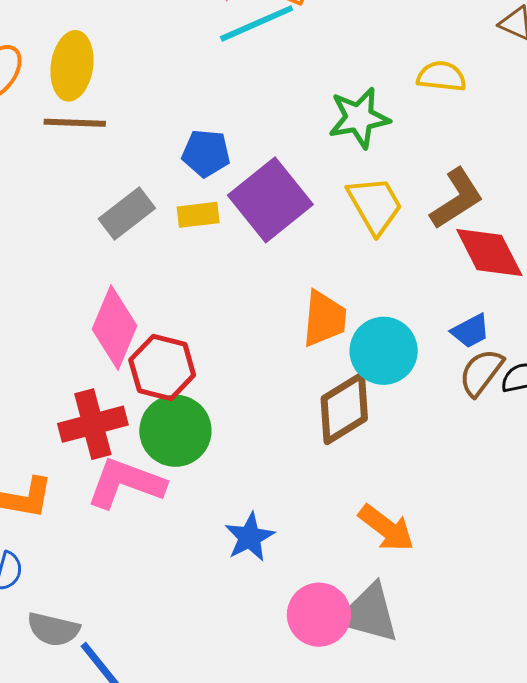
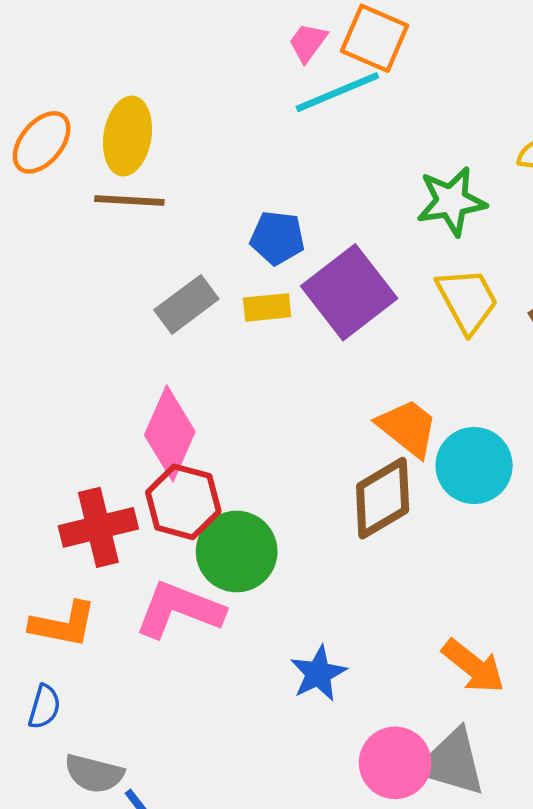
orange trapezoid: (324, 319) -> (408, 428), turned -58
red hexagon: (162, 368) -> (183, 502), moved
brown diamond: (344, 409) -> (383, 498), moved
red cross: (93, 424) -> (98, 527), moved

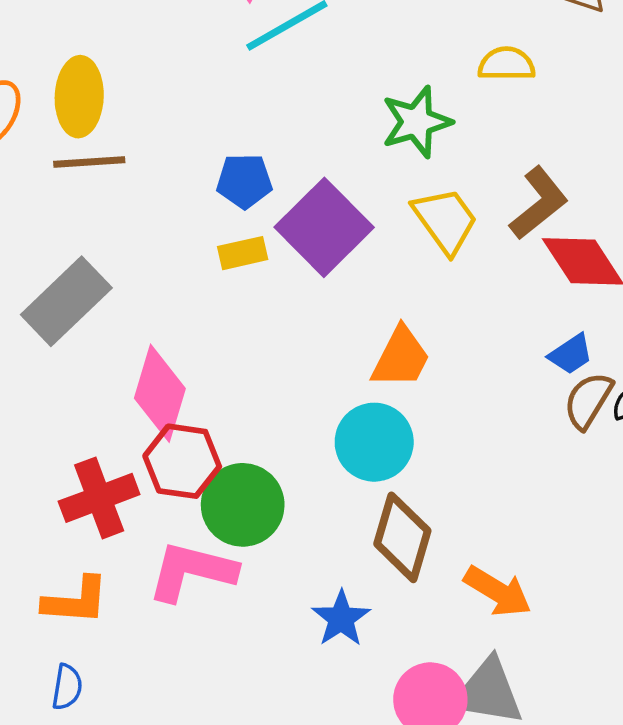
gray rectangle: (186, 304) -> (66, 301), moved, size x1.4
orange trapezoid: (408, 428) -> (401, 358), turned 86
cyan circle: (474, 465) -> (374, 442), moved
brown diamond: (383, 498) -> (402, 537), moved, turned -36

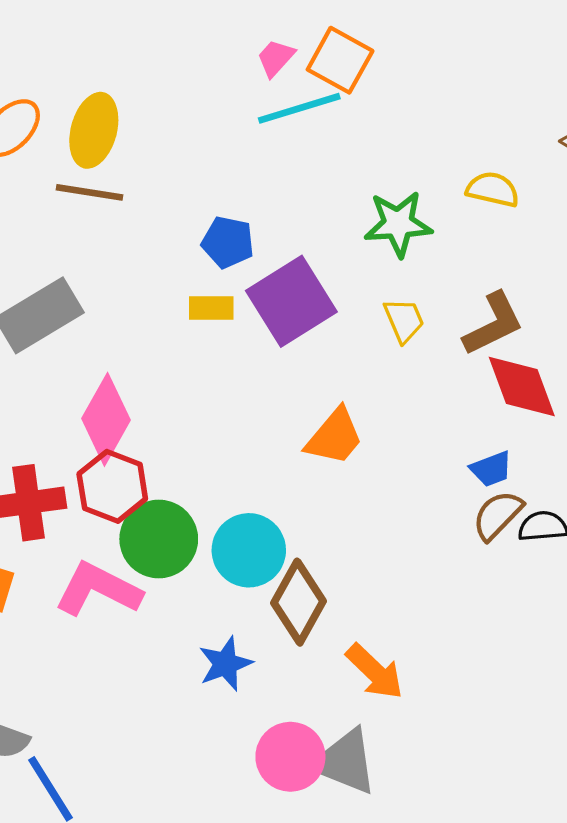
yellow trapezoid: (445, 220) -> (404, 320), size x0.7
cyan circle: (374, 442) -> (249, 550), moved

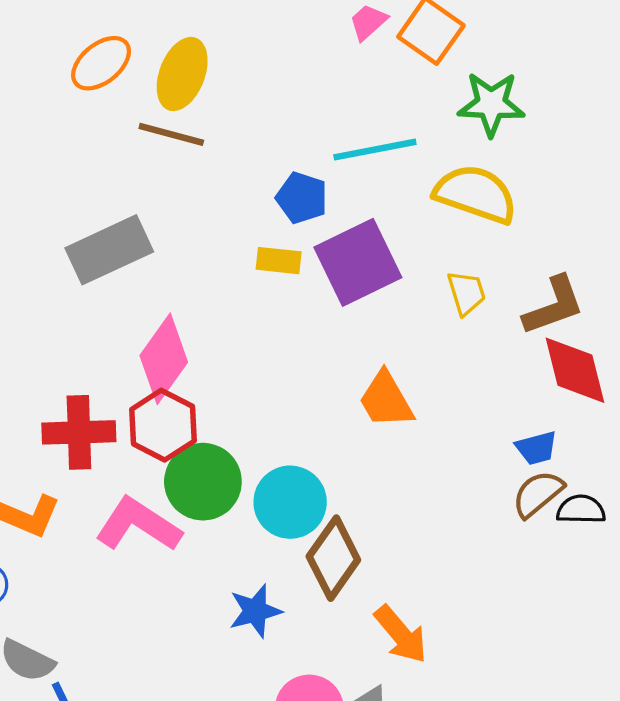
cyan line: (299, 108) -> (375, 150), moved
yellow semicircle: (493, 189) -> (476, 194), moved, size x1.6
green star: (398, 224) -> (491, 104), moved
orange trapezoid: (334, 437) -> (386, 400), turned 104

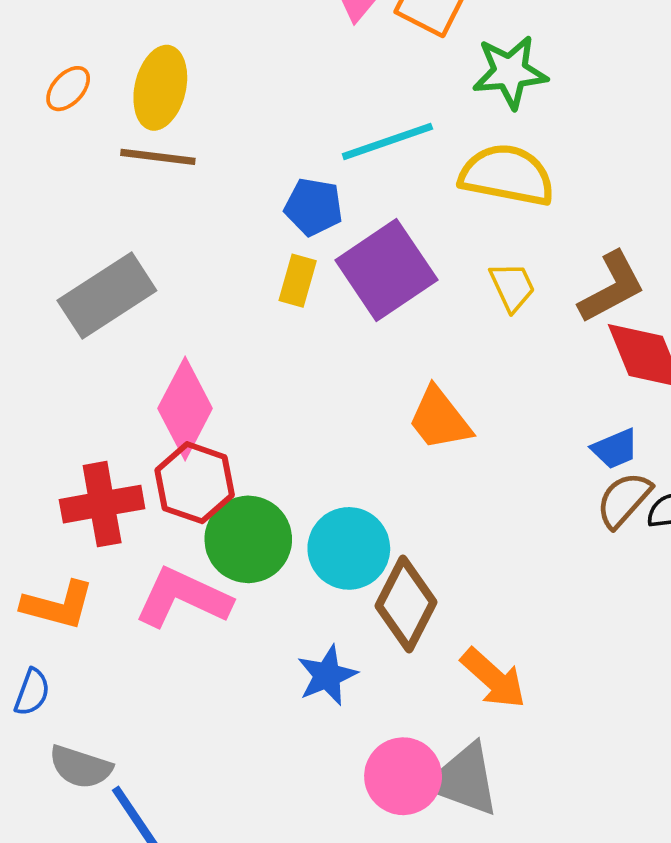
orange ellipse: (101, 63) -> (68, 89), size x0.7
yellow rectangle: (279, 261) -> (298, 281), turned -72

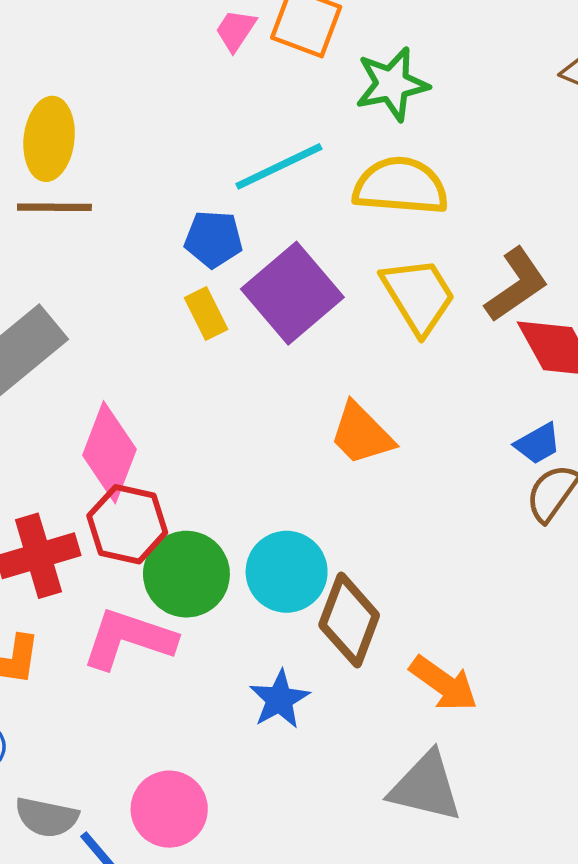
yellow rectangle: (298, 281) -> (206, 314), turned -36
yellow trapezoid: (512, 287) -> (418, 296), size x1.6
pink circle: (403, 776) -> (169, 809), moved

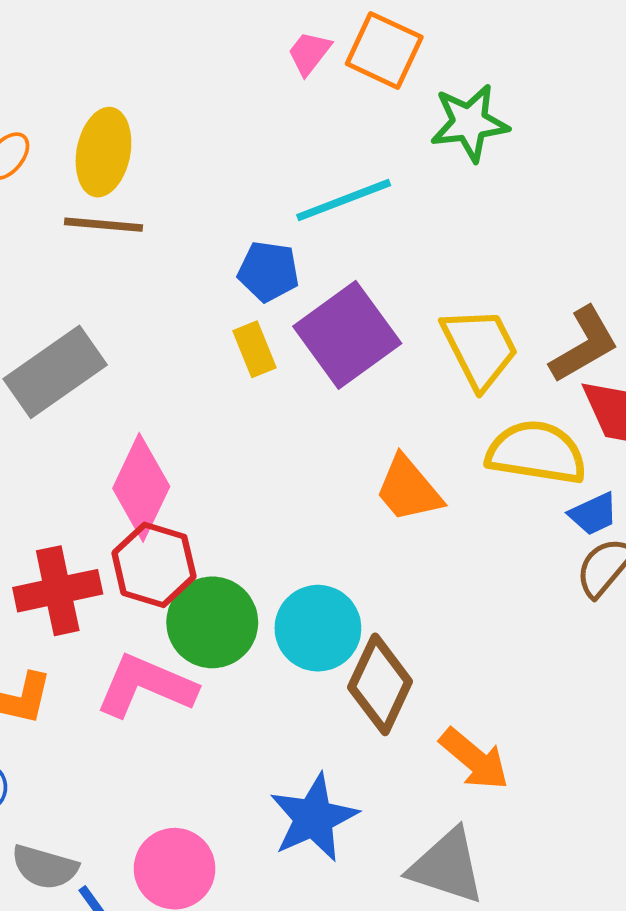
yellow semicircle: (401, 186) -> (536, 453), moved
blue star: (280, 699) -> (314, 818), moved, size x1.4

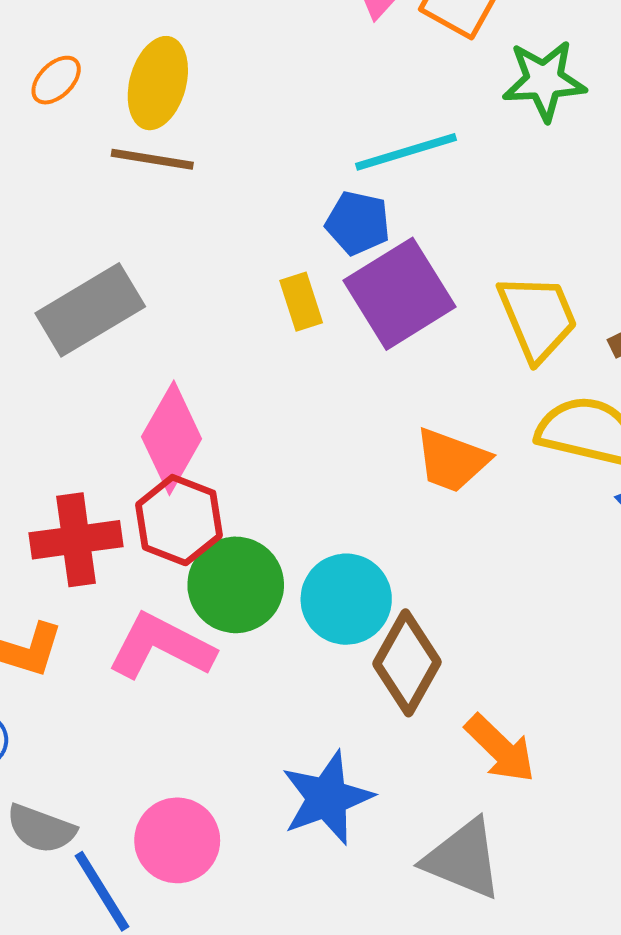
blue pentagon: (268, 271) -> (358, 223), moved
orange trapezoid: (408, 489) -> (452, 460), turned -34

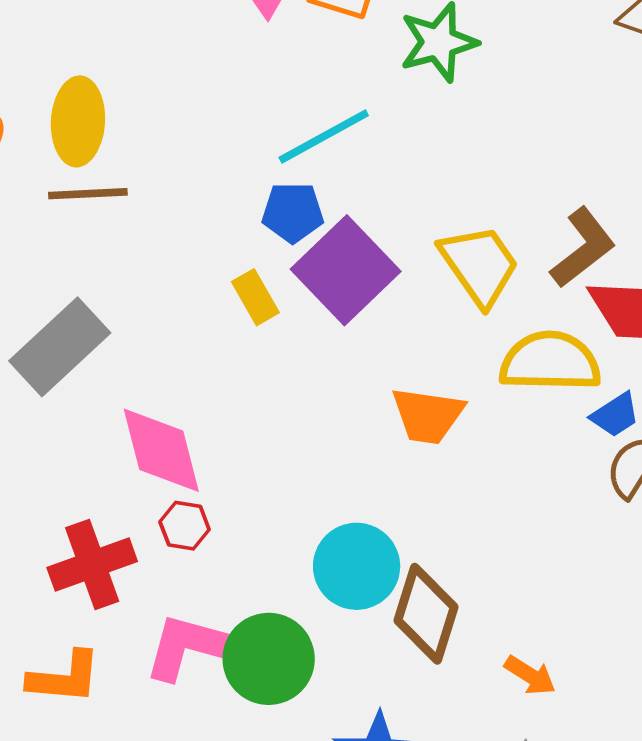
pink diamond: (172, 438) -> (161, 450), turned -32
red hexagon: (179, 520) -> (185, 526), size x0.6
green circle: (236, 585) -> (269, 659), moved
orange arrow: (500, 749) -> (530, 675), size x0.7

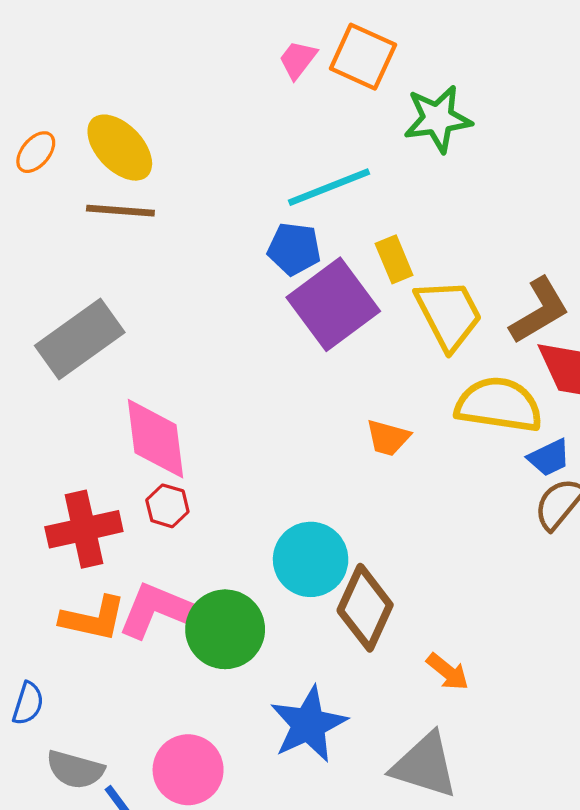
yellow ellipse: (78, 121) -> (120, 148), turned -54
yellow rectangle: (255, 297) -> (394, 259), moved
orange trapezoid: (428, 415) -> (388, 438), size x0.7
orange L-shape: (64, 678) -> (93, 619), moved

